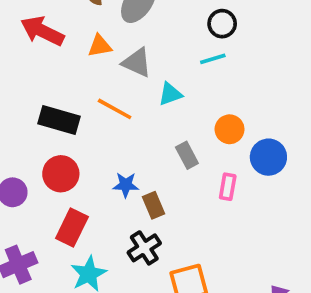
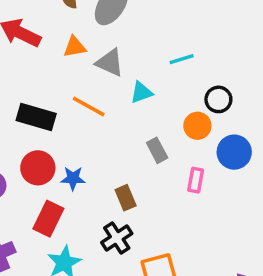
black circle: (222, 24) -> (218, 99), moved
blue star: (126, 185) -> (73, 178), moved

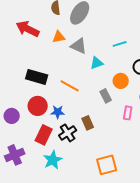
orange line: (89, 106) -> (70, 86), moved
orange circle: (197, 126) -> (121, 81), moved
black cross: (117, 238) -> (68, 133), moved

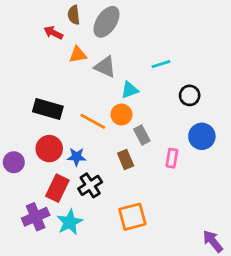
red arrow: (28, 29) -> (53, 33), moved, size x0.6
orange circle: (121, 81) -> (121, 115), moved
brown rectangle: (88, 123) -> (126, 159), moved
purple cross: (15, 155) -> (36, 217), moved
orange square: (107, 165) -> (132, 217), moved

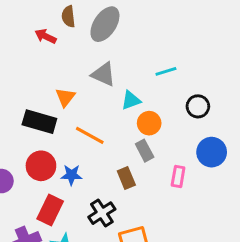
orange triangle: (78, 55) -> (65, 97), moved, turned -42
orange circle: (121, 115) -> (149, 123), moved
black cross: (90, 185) -> (102, 213), moved

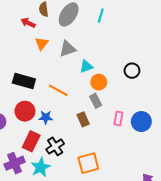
cyan line: (166, 71) -> (101, 16), moved, turned -56
gray triangle: (103, 74) -> (68, 49), turned -42
orange triangle: (65, 97) -> (42, 44), moved
blue circle: (212, 152) -> (141, 122), moved
black cross: (102, 213) -> (55, 146), moved

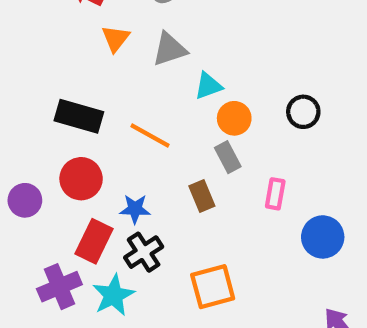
black circle: (132, 71) -> (303, 112), moved
blue star: (46, 117) -> (135, 209), moved
blue circle: (141, 122) -> (323, 237), moved

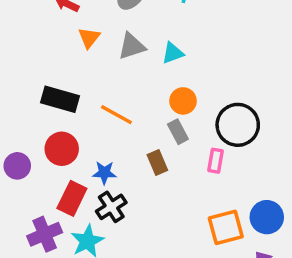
cyan triangle: (208, 86) -> (173, 53), moved
black circle: (303, 112) -> (238, 125), moved, size x1.6
blue circle: (323, 237) -> (267, 217), moved
orange square: (213, 287) -> (226, 227), moved

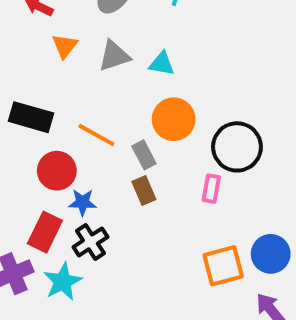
cyan triangle: (173, 53) -> (162, 64), turned 30
orange circle: (183, 101) -> (174, 119), size x1.4
gray rectangle: (178, 132) -> (144, 155), moved
red circle: (62, 149) -> (57, 171), moved

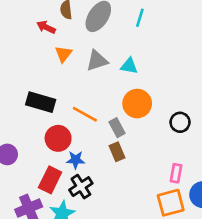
black circle: (237, 147) -> (180, 122), size x0.6
pink rectangle: (211, 189) -> (176, 173), moved

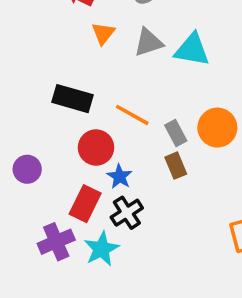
cyan triangle: (129, 66) -> (192, 50), size x1.5
orange circle: (137, 104) -> (217, 128), moved
blue star: (76, 160) -> (120, 176), turned 30

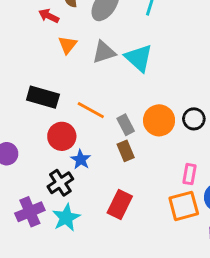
cyan triangle: (192, 50) -> (139, 58), turned 32
red rectangle: (85, 204) -> (120, 205), moved
black cross: (127, 213) -> (60, 183), moved

